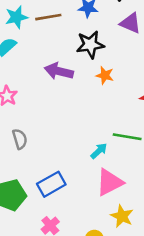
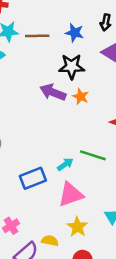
purple arrow: (59, 71) -> (53, 92), moved
blue rectangle: (51, 184) -> (33, 178), moved

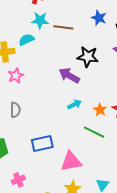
blue star: (75, 33) -> (99, 18), moved
orange star: (81, 97) -> (100, 110), moved
cyan arrow: (65, 164) -> (74, 104), moved

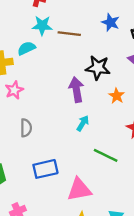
purple arrow: (69, 75) -> (76, 90), turned 50
cyan arrow: (74, 104) -> (83, 123), turned -32
gray semicircle: (15, 110) -> (26, 128), moved
orange star: (100, 110) -> (117, 96), moved

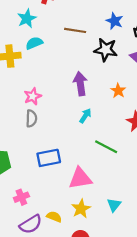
cyan star: (42, 26) -> (27, 19), moved, turned -30
black star: (98, 68) -> (106, 50), moved
pink star: (14, 90) -> (33, 96), moved

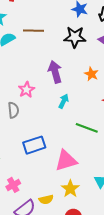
brown line: (75, 30) -> (33, 31), moved
pink star: (33, 96) -> (26, 90), moved
yellow semicircle: (54, 217) -> (46, 199), turned 152

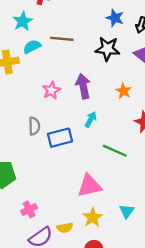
pink star: (26, 90) -> (51, 90), moved
blue rectangle: (34, 145) -> (60, 138), moved

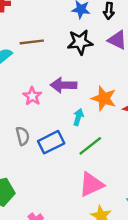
purple arrow: (83, 86) -> (64, 85), turned -65
orange star: (124, 91) -> (104, 98), moved, size x1.5
green line: (115, 151) -> (90, 146), moved, turned -50

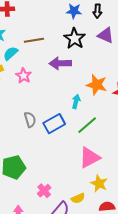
black star: (80, 42) -> (74, 38), turned -30
purple arrow: (64, 85) -> (60, 63), moved
pink star: (32, 96) -> (24, 76), moved

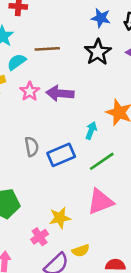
purple arrow: (60, 63) -> (60, 93), moved
yellow star: (99, 183) -> (60, 218), moved, turned 30

